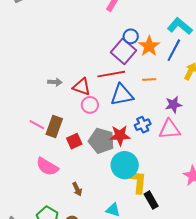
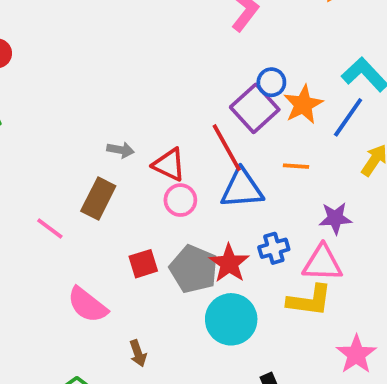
red line: (111, 74) -> (227, 148), turned 64
pink line: (37, 125) -> (50, 229), moved
brown rectangle: (54, 126) -> (98, 199), moved
red star: (120, 135) -> (229, 263), turned 30
yellow L-shape: (138, 182) -> (309, 300), moved, turned 85

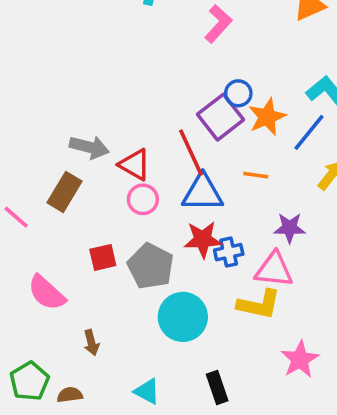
gray arrow: (120, 150) -> (89, 147), size x1.5
red star: (229, 263) -> (203, 239), moved, turned 30

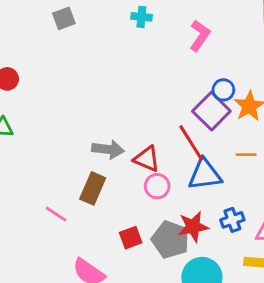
red star: (203, 239) -> (193, 227), moved

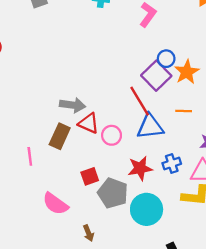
red triangle: (147, 159) -> (89, 123), moved
pink line: (56, 214) -> (30, 156), turned 48
gray pentagon: (170, 240) -> (113, 193), moved

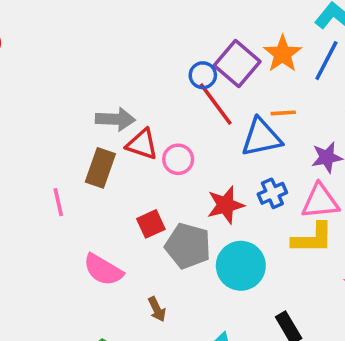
blue circle: (166, 59) -> (203, 75), moved
blue triangle: (150, 127) -> (261, 137), moved

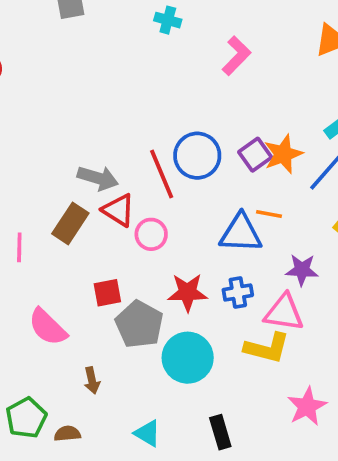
purple square: (237, 63) -> (255, 155), moved, size x0.7
blue circle: (203, 75) -> (197, 156), size x1.6
red line: (216, 104) -> (162, 174), moved

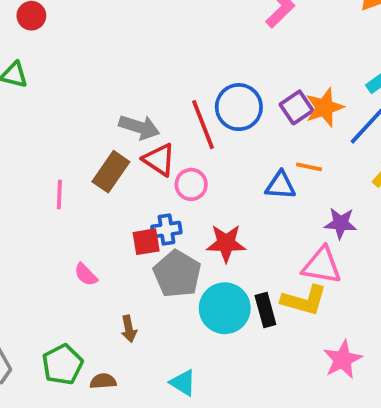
blue triangle: (241, 233) -> (280, 185), size x0.7
blue cross: (238, 292) -> (166, 230), moved
pink semicircle: (48, 327) -> (86, 275), size x0.6
black rectangle: (220, 432) -> (265, 310), moved

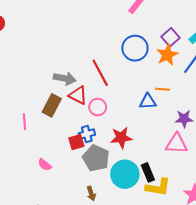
blue circle: (239, 107) -> (135, 48), moved
purple square: (297, 107) -> (171, 37), moved
yellow L-shape: (304, 300) -> (158, 187), moved
brown arrow: (129, 329) -> (91, 194), moved

